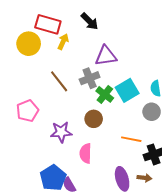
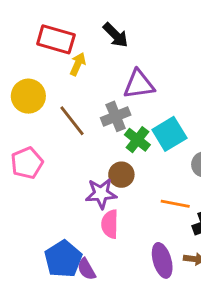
yellow circle: (29, 44) -> (28, 96), moved
purple star: (61, 132) -> (101, 194), moved

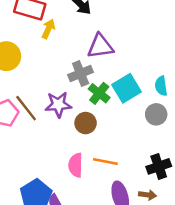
brown line: (72, 121) -> (26, 108), moved
purple star: (101, 194) -> (58, 104), moved
orange line: (175, 204) -> (105, 161), moved

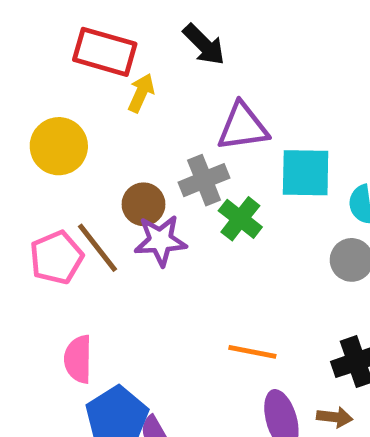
cyan square: (126, 88) -> (306, 173), moved, turned 32
brown circle: (86, 123) -> (144, 204), moved
pink semicircle: (76, 165) -> (78, 359), moved

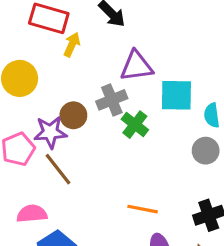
purple star: (160, 241) -> (50, 132), moved
brown line: (98, 248) -> (58, 169), moved
pink semicircle: (78, 359) -> (32, 214), turned 84

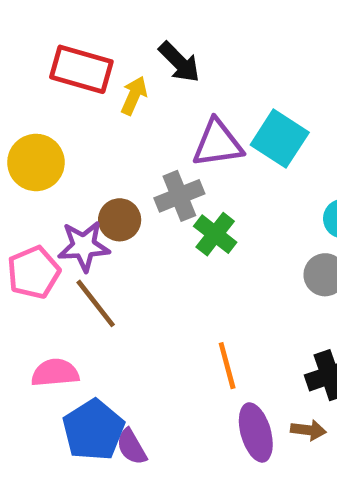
yellow arrow: (72, 45) -> (134, 96), moved
cyan square: (176, 95) -> (280, 139), moved, turned 32
orange line: (143, 209) -> (227, 366), turned 64

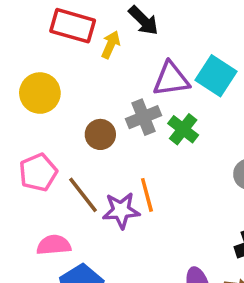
green cross: (215, 234) -> (183, 129), moved
purple star: (84, 246) -> (121, 210), moved
orange line: (227, 366) -> (147, 195), moved

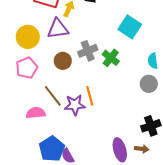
purple triangle: (171, 79) -> (58, 29), moved
pink pentagon: (38, 172) -> (27, 68), moved
pink semicircle: (54, 245) -> (36, 113), moved

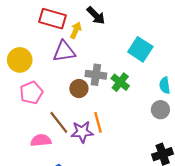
yellow circle: (28, 37) -> (20, 60), moved
gray cross: (88, 51) -> (96, 75), turned 30
brown circle: (63, 61) -> (79, 89), moved

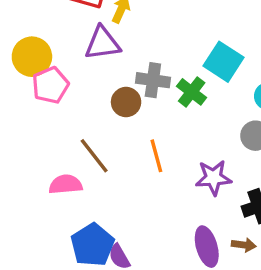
cyan square: (140, 49) -> (224, 62), moved
pink pentagon: (31, 93) -> (50, 85), moved
purple star: (82, 132) -> (213, 178), moved

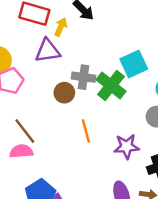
cyan square: (224, 62) -> (134, 64), turned 32
green cross: (192, 92) -> (111, 85), size x1.4
brown line: (94, 156) -> (25, 131), moved

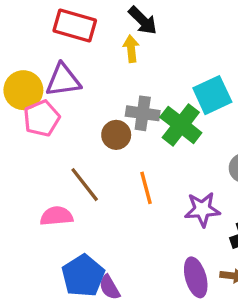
yellow arrow: (61, 27) -> (131, 49), moved, turned -30
purple triangle: (48, 51) -> (63, 80), moved
brown line: (25, 131) -> (85, 185), moved

